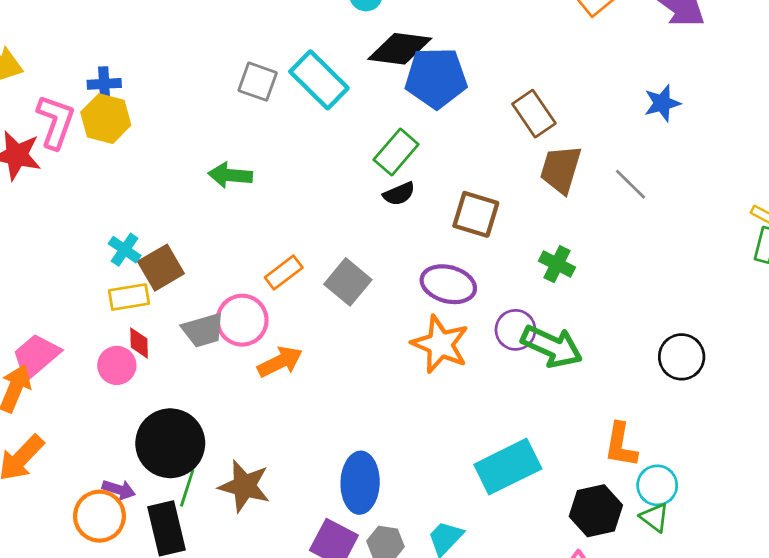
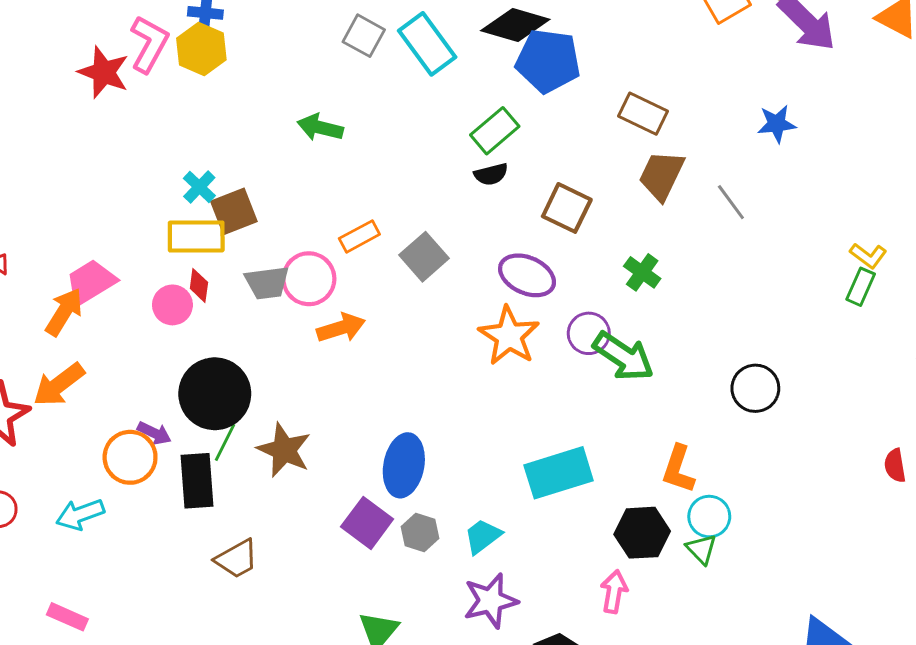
brown rectangle: (534, 114) -> (643, 114), turned -39
yellow rectangle: (129, 297) -> (196, 237), size x1.4

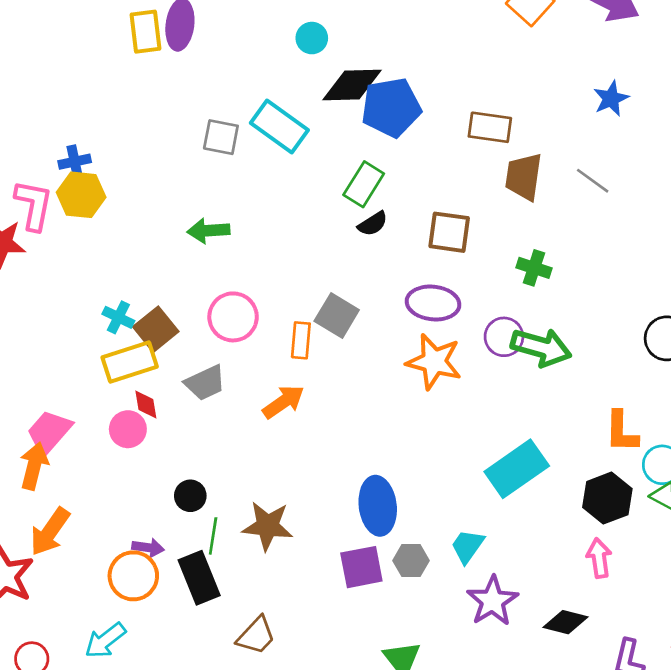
orange rectangle: (359, 236) -> (301, 340), moved, turned -39
pink circle: (309, 279) -> (233, 317), moved
black circle: (215, 394) -> (190, 496), size x0.5
purple square: (367, 523) -> (361, 567), turned -30

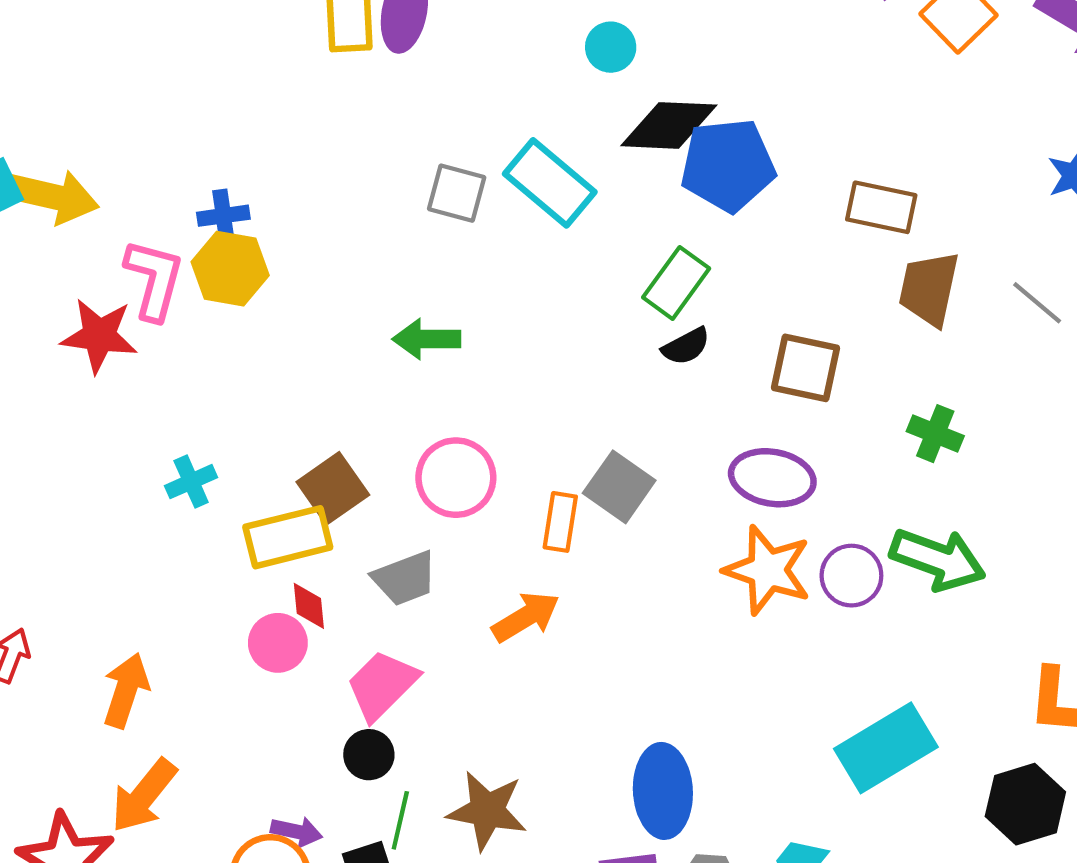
cyan cross: (118, 317) -> (191, 482), moved, turned 36
purple circle: (504, 337) -> (851, 576), moved
pink trapezoid: (49, 432) -> (382, 685), moved

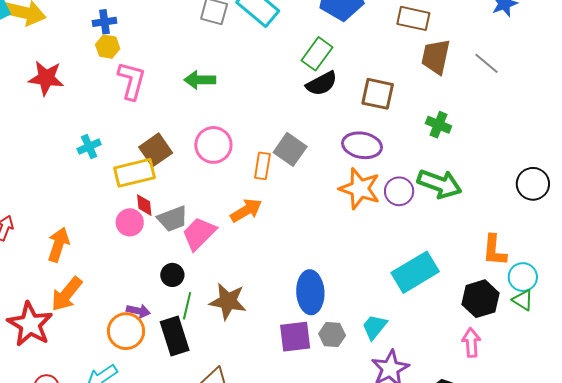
yellow hexagon: (230, 269) -> (108, 47), size x0.7
pink L-shape: (154, 279) -> (132, 81), moved
black semicircle: (686, 346) -> (322, 84), size x1.4
gray trapezoid: (405, 578) -> (173, 219), moved
pink trapezoid: (382, 685) -> (199, 234), moved

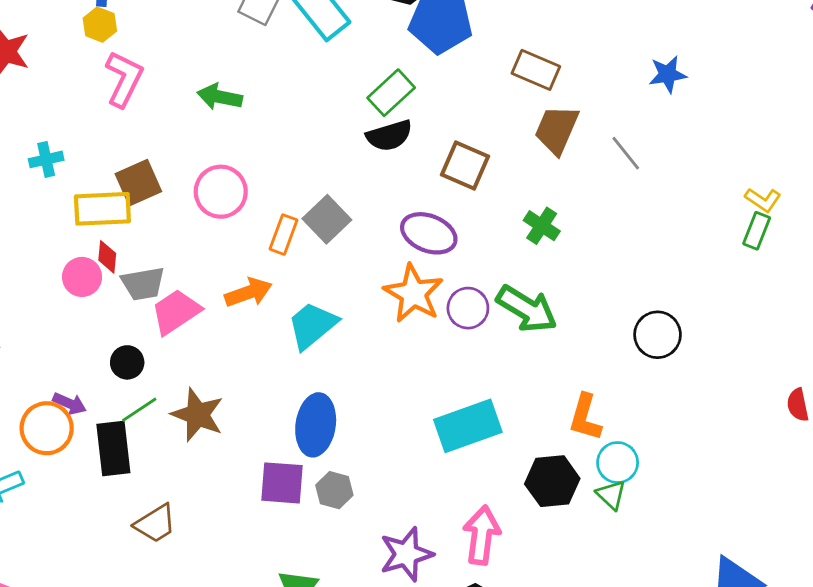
green line: (187, 306) -> (139, 410), turned 32
cyan trapezoid: (375, 327) -> (312, 325), moved, size x1.4
pink arrow: (471, 343) -> (482, 535), moved, size x1.4

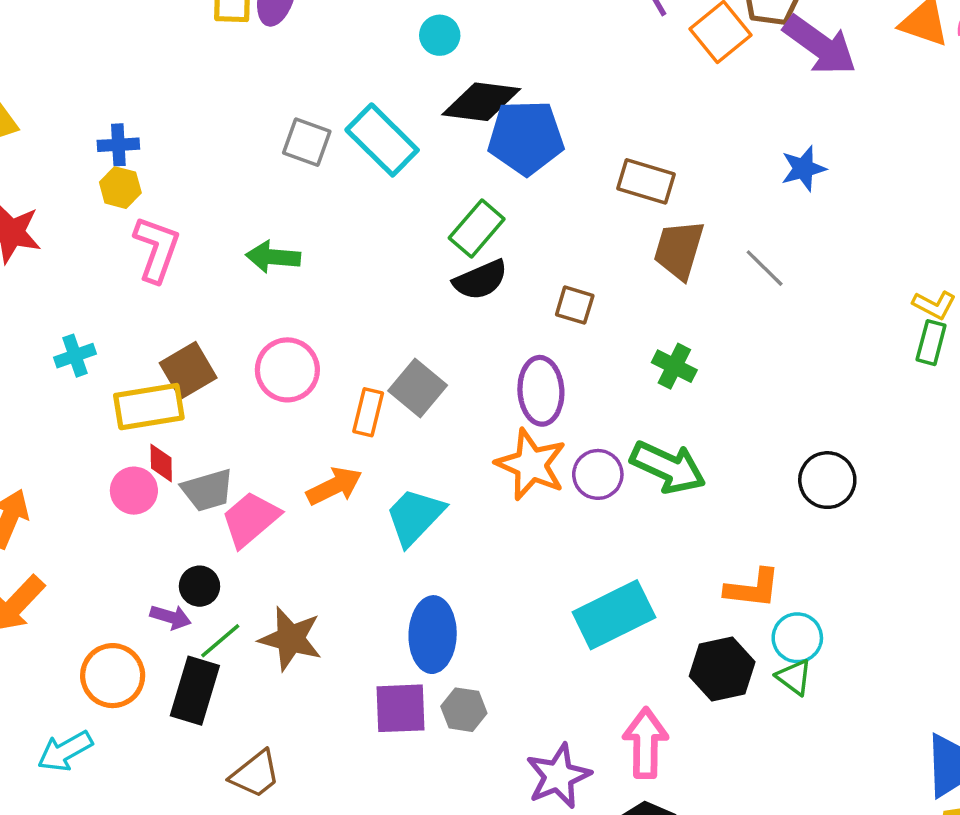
brown square: (465, 166) -> (575, 305), size x0.7
purple ellipse: (429, 233) -> (541, 391), turned 72
purple arrow: (69, 403) -> (171, 617), moved
orange L-shape: (585, 417) -> (753, 588), turned -93
black rectangle: (113, 449) -> (195, 691), turned 30

